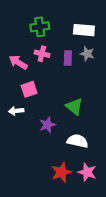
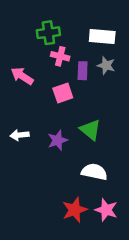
pink cross: (42, 54) -> (60, 56), moved
pink square: (29, 89) -> (63, 93), moved
purple star: (47, 125) -> (58, 140), moved

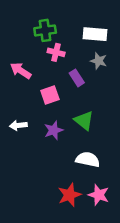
purple rectangle: (83, 71) -> (77, 78), moved, turned -35
pink square: (63, 93) -> (50, 95), moved

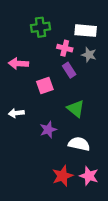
pink cross: (56, 52) -> (65, 48), moved
pink arrow: (21, 71) -> (18, 64), turned -30
purple star: (54, 130) -> (48, 130), moved

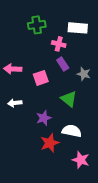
gray star: (89, 55) -> (84, 74), moved
pink arrow: (18, 64) -> (13, 69), moved
red star: (63, 176) -> (50, 143), moved

